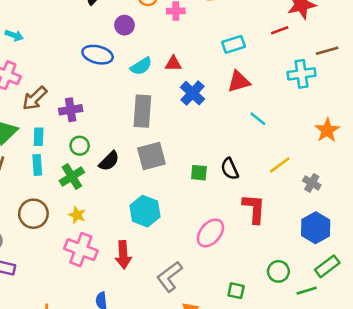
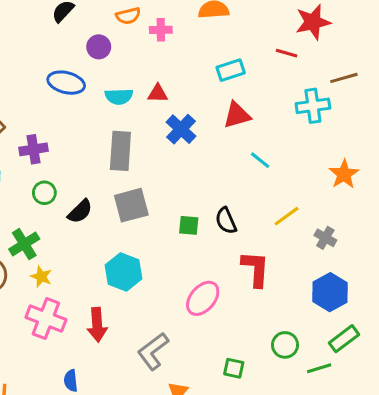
red line: (280, 30) -> (287, 53), turned 36
cyan semicircle: (141, 66) -> (119, 97), turned 30
green cross: (72, 177) -> (24, 244), moved

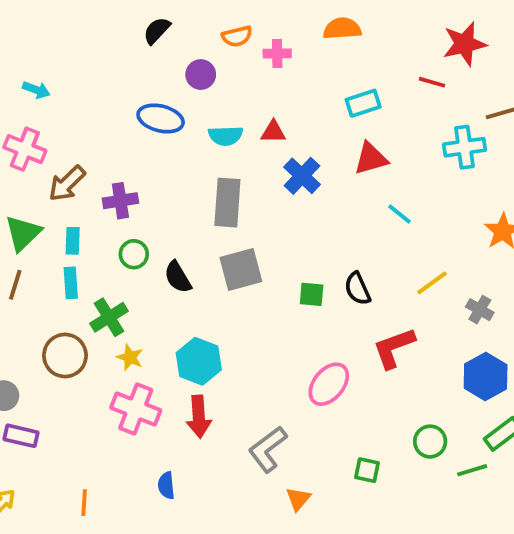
black semicircle: (80, 211) -> (178, 277), turned 104
red L-shape: (255, 269) -> (394, 348), turned -114
cyan hexagon: (124, 272) -> (199, 361), moved

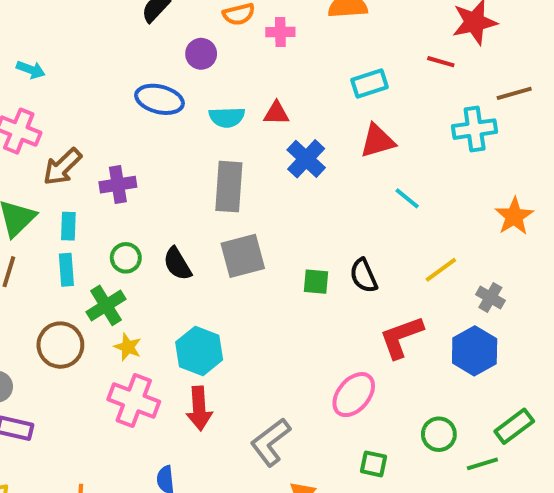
green circle: (134, 254) -> (126, 258), moved
blue hexagon: (486, 377) -> (475, 351), moved
pink ellipse: (329, 384) -> (354, 395), moved

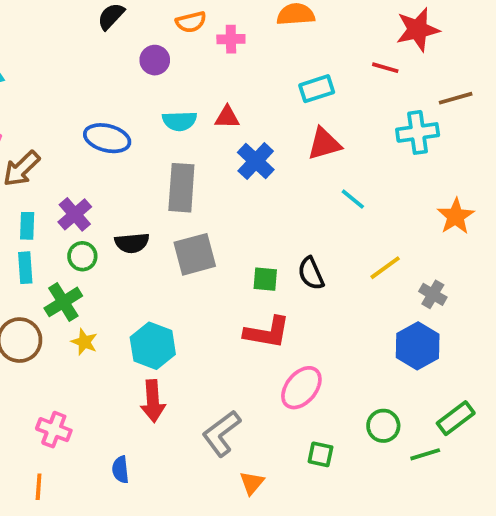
blue ellipse: (160, 99) -> (107, 138), moved
purple cross: (118, 185) -> (75, 214), moved, turned -32
black semicircle: (177, 264) -> (132, 243), moved, turned -64
red L-shape: (401, 337) -> (267, 332), moved, turned -150
pink cross: (134, 401) -> (54, 430), moved, size x0.7

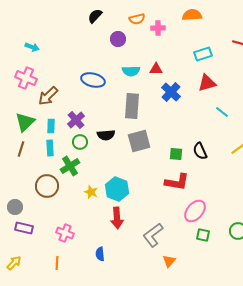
yellow star: (84, 342) -> (91, 192), moved
green square: (320, 454) -> (203, 235), moved

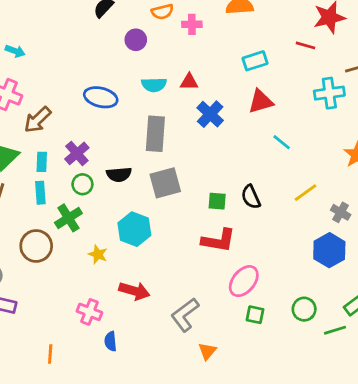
cyan hexagon: (117, 189) -> (134, 229), moved
red arrow: (117, 218) -> (134, 291), turned -70
pink cross: (65, 233) -> (89, 312), moved

